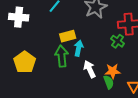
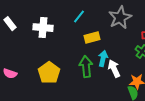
yellow rectangle: (68, 36) -> (92, 38), moved
white arrow: (90, 69) -> (114, 69), moved

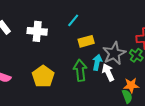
gray star: (120, 18) -> (114, 53), moved

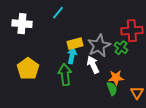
yellow rectangle: (86, 41) -> (75, 44), moved
cyan arrow: (97, 62) -> (72, 56), moved
green arrow: (80, 70) -> (65, 75), moved

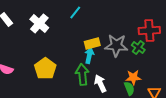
white cross: (22, 24) -> (39, 24), turned 36
gray star: (99, 46) -> (116, 46), turned 30
white arrow: (93, 65) -> (100, 84), moved

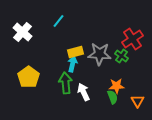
red cross: (149, 30) -> (133, 39), turned -30

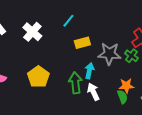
yellow rectangle: (76, 52) -> (82, 43), moved
cyan arrow: (73, 64) -> (89, 71), moved

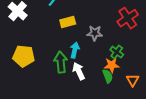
gray star: (109, 54) -> (95, 33), size x0.7
green cross: (131, 56) -> (117, 52), moved
yellow pentagon: (38, 77) -> (24, 56), turned -30

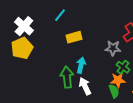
gray star: (95, 33) -> (113, 48), moved
yellow pentagon: (24, 56) -> (22, 48), moved, turned -30

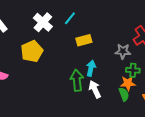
white cross: (24, 26) -> (43, 22), moved
green cross: (123, 67) -> (133, 70), turned -32

